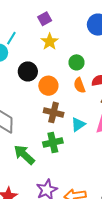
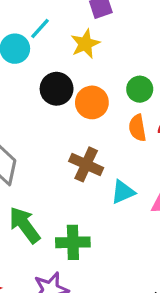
yellow star: (50, 42) -> (85, 44), moved
orange circle: (48, 86) -> (92, 102), moved
green cross: (53, 143) -> (73, 242), moved

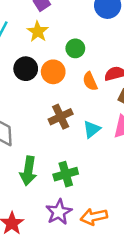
green circle: (140, 89) -> (75, 48), moved
brown cross: (86, 164) -> (61, 117), turned -35
green arrow: (25, 225) -> (28, 171), turned -120

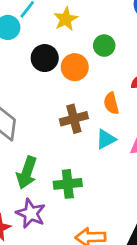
orange semicircle: (90, 81) -> (111, 103), moved
purple star: (59, 212) -> (31, 213), moved, turned -30

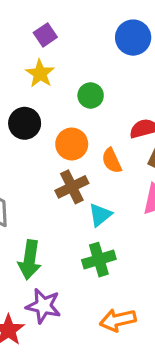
orange circle: (75, 67) -> (72, 144), moved
cyan triangle: (106, 139) -> (100, 215), moved
green cross: (68, 184) -> (99, 260), moved

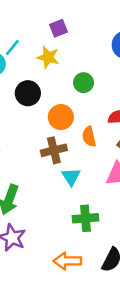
yellow star: (40, 74) -> (48, 57), turned -30
cyan triangle: (100, 215) -> (71, 177), turned -36
green cross: (99, 260) -> (85, 218), moved

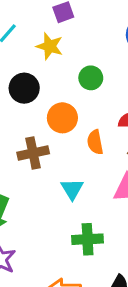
brown cross: (54, 150) -> (33, 153), moved

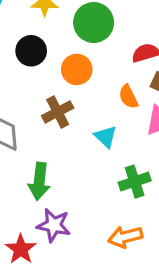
green circle: (91, 78) -> (94, 23), size x1.6
orange semicircle: (95, 142) -> (128, 97), moved

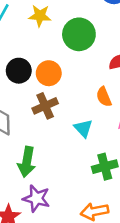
black circle: (31, 51) -> (19, 71), moved
orange circle: (77, 69) -> (49, 73), moved

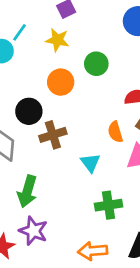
green circle: (79, 34) -> (96, 64), size x0.7
black circle: (19, 71) -> (29, 111), moved
orange circle: (49, 73) -> (61, 82), moved

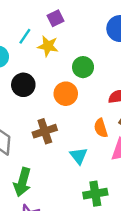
cyan line: (20, 32) -> (25, 36), moved
orange circle: (61, 82) -> (66, 94), moved
black circle: (29, 111) -> (23, 85), moved

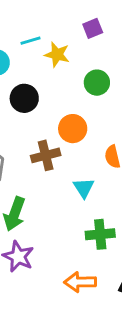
purple square: (55, 18) -> (93, 28), moved
cyan line: (25, 36) -> (31, 41), turned 35
orange circle: (66, 94) -> (73, 129), moved

